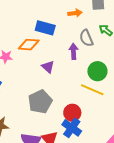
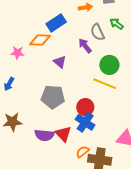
blue rectangle: (45, 28) -> (56, 23), turned -48
purple arrow: (74, 51) -> (85, 46), turned -35
gray pentagon: (40, 102) -> (53, 97), turned 30

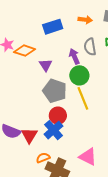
orange diamond: (40, 40) -> (25, 51), moved
green circle: (109, 65) -> (79, 75), moved
yellow line: (105, 84) -> (83, 98), turned 30
gray pentagon: (53, 97) -> (55, 91), moved

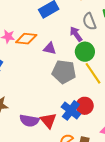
purple triangle: (46, 65) -> (50, 48), turned -32
red circle: (58, 116) -> (85, 106), moved

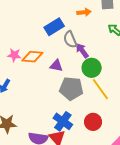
gray semicircle: (89, 21) -> (70, 39), moved
blue cross: (71, 110) -> (63, 121), moved

